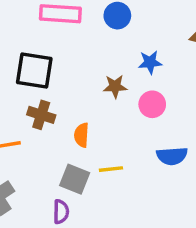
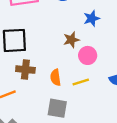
pink circle: (152, 104) -> (88, 55), moved
yellow line: (111, 169) -> (81, 82), moved

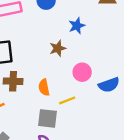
pink circle: (88, 55) -> (82, 72), moved
yellow line: (81, 82) -> (67, 100), moved

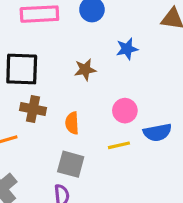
brown star: (58, 48) -> (85, 70), moved
yellow line: (67, 100) -> (119, 145), moved

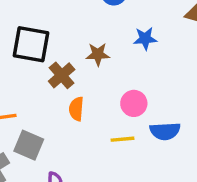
brown cross: (33, 109) -> (62, 75), moved, turned 30
gray square: (71, 164) -> (29, 145), moved

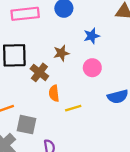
pink circle: (134, 103) -> (92, 68), moved
yellow line: (122, 139) -> (73, 108), moved

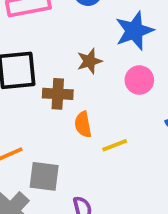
blue star: (92, 36) -> (134, 31), size x1.5
brown cross: (39, 72) -> (58, 94), turned -30

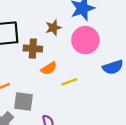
pink circle: (139, 80) -> (85, 40), size x1.5
orange semicircle: (83, 124) -> (49, 68), turned -112

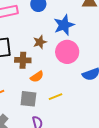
yellow line: (69, 82) -> (55, 97), moved
gray square: (24, 102) -> (28, 99), moved

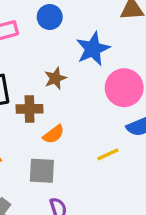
pink circle: (67, 52) -> (124, 88), moved
yellow line: (55, 97) -> (108, 154), moved

